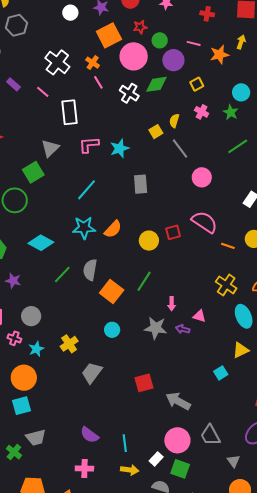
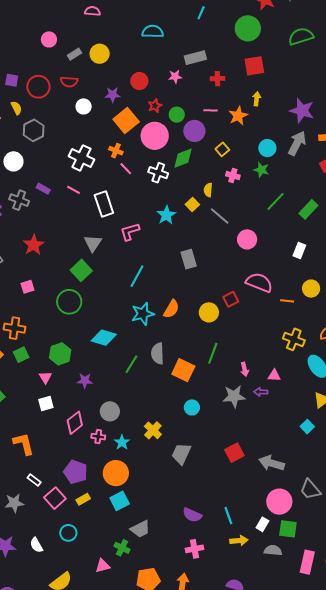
cyan star: (120, 148) -> (166, 215), moved

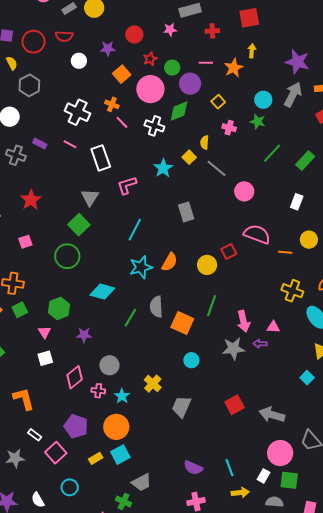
orange square: (126, 120) -> (122, 74), size x0.7
pink arrow: (244, 369) -> (243, 321), size x1.5
yellow rectangle: (83, 499) -> (96, 458), moved

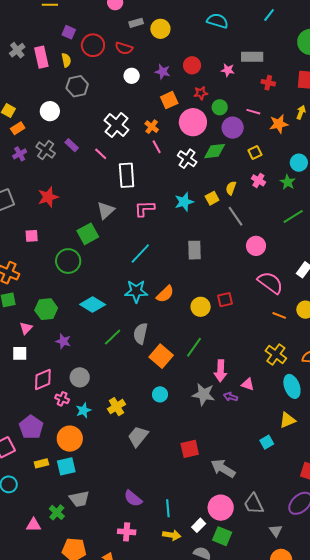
pink semicircle: (257, 234) -> (270, 283), moved

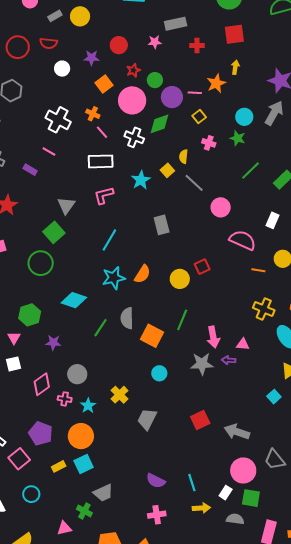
pink line: (253, 112) -> (195, 93), moved
purple rectangle: (72, 145) -> (30, 170), moved
white rectangle: (127, 175) -> (101, 161), moved, turned -75

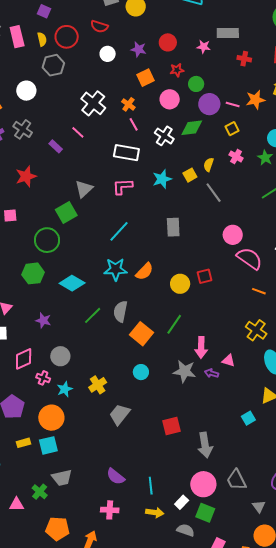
red circle: (18, 47) -> (67, 37), moved
pink circle: (132, 100) -> (170, 99), size x0.7
pink circle: (221, 207) -> (233, 235), moved
green hexagon: (30, 315) -> (33, 273), moved
gray arrow: (237, 432) -> (205, 445), turned -130

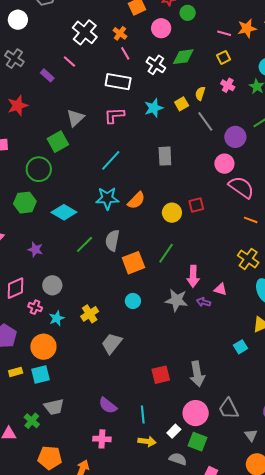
purple circle: (209, 104) -> (235, 137), moved
orange square: (141, 334) -> (133, 263), turned 30
red square: (171, 426) -> (161, 375), moved

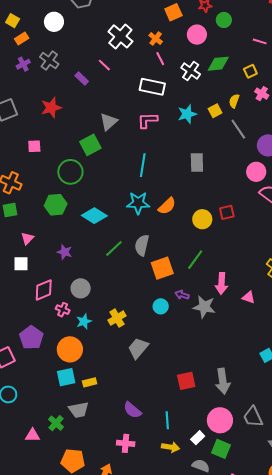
yellow square: (224, 57) -> (250, 71), moved
cyan line: (111, 160) -> (143, 165), turned -35
purple arrow: (203, 302) -> (182, 295), moved
yellow rectangle: (16, 372) -> (90, 382), moved

